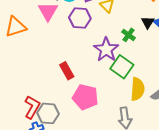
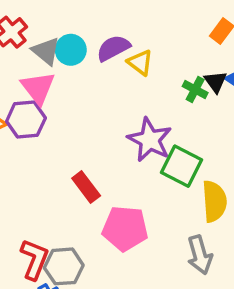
purple hexagon: (80, 18) -> (26, 120), moved
green cross: (129, 35) -> (195, 90), moved

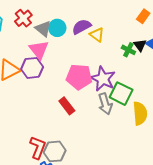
pink pentagon: (125, 228) -> (79, 77), moved
gray arrow: (200, 255) -> (105, 104), moved

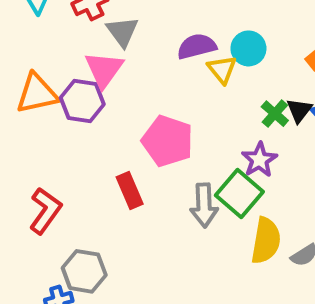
cyan circle: (57, 28) -> (248, 48), moved
purple star: (103, 79) -> (259, 160), moved, size x0.7
red L-shape: (38, 148) -> (45, 211), moved

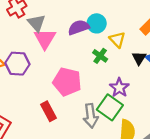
cyan circle: (248, 48) -> (97, 23), moved
pink triangle: (104, 69) -> (45, 39), moved
yellow triangle: (222, 69) -> (117, 40), moved
green cross: (275, 114) -> (100, 56), moved

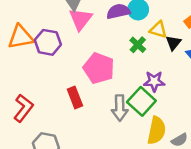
yellow triangle: (117, 40) -> (158, 30), turned -36
black triangle: (139, 58) -> (173, 43), moved
purple star: (119, 88) -> (154, 81), turned 30

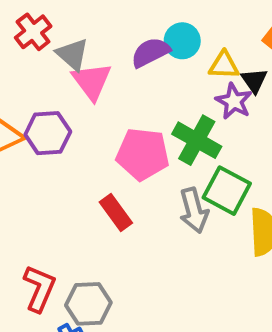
green cross: (138, 45) -> (197, 140), moved, size x1.6
purple star: (154, 81) -> (234, 101), moved, turned -30
red L-shape: (23, 108) -> (39, 288), moved

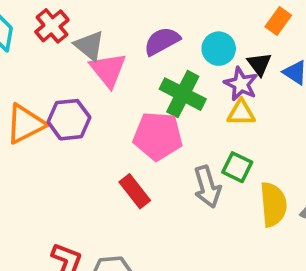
cyan circle: (182, 41) -> (219, 49), moved
yellow triangle: (224, 65) -> (241, 113), moved
green cross: (197, 140) -> (183, 94), moved
green square: (227, 191) -> (237, 167), size x0.7

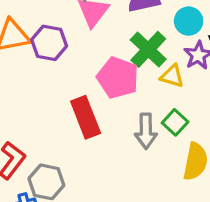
yellow triangle: (241, 113) -> (172, 76), moved
red rectangle: (135, 191) -> (86, 117), size x1.4

